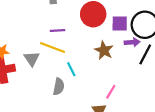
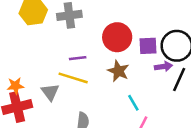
brown star: (104, 50) -> (118, 71), moved
cyan line: (71, 69) -> (133, 103), moved

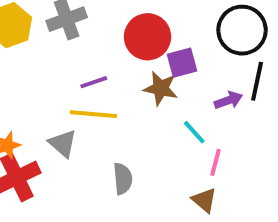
purple square: (148, 46) -> (182, 63), moved
purple arrow: (163, 66) -> (228, 100), moved

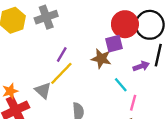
red circle: (148, 37) -> (125, 24), moved
purple line: (94, 82) -> (62, 55), turned -42
yellow line: (93, 114) -> (61, 73), turned -52

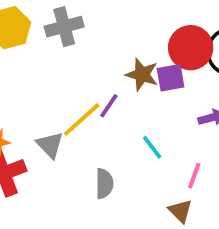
purple line: (62, 55) -> (109, 106), moved
brown star: (101, 59) -> (142, 75), moved
cyan line: (121, 85) -> (152, 147), moved

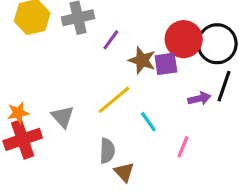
purple line: (109, 106) -> (111, 40), moved
yellow line: (82, 119) -> (114, 100), moved
brown triangle: (180, 211) -> (124, 172), moved

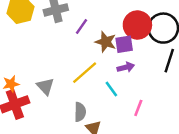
purple arrow: (199, 98) -> (126, 67), moved

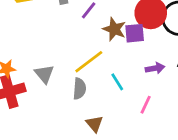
purple arrow: (126, 67) -> (155, 68), moved
gray semicircle: (80, 112) -> (79, 89), moved

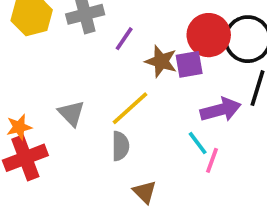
purple arrow: (155, 68) -> (221, 110), size x1.5
gray triangle: (44, 74) -> (71, 113), moved
cyan line: (117, 82) -> (198, 143), moved

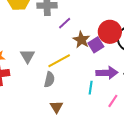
purple square: (189, 64) -> (96, 45), turned -35
cyan line: (198, 143) -> (91, 88), turned 32
pink line: (212, 160) -> (113, 101), moved

